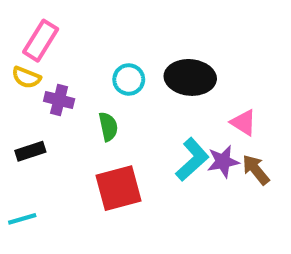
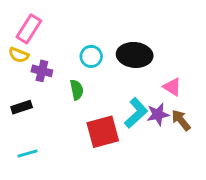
red square: (118, 188) -> (103, 132), moved
cyan line: (22, 219) -> (27, 153), moved

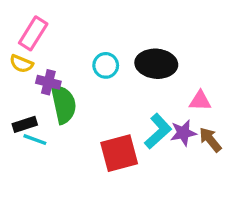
pink triangle: (172, 87) -> (200, 101), turned -30
green semicircle: (77, 90) -> (64, 104), moved, size x1.6
cyan line: (27, 153) -> (35, 140), moved, turned 36

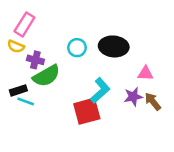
green semicircle: (64, 104) -> (46, 76), turned 72
cyan L-shape: (158, 131) -> (100, 90), moved

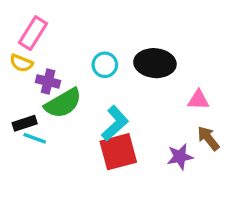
cyan L-shape: (100, 90) -> (115, 123), moved
purple star: (133, 97) -> (180, 157), moved

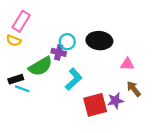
purple cross: (48, 81) -> (59, 52), moved
red square: (118, 152) -> (95, 105), moved

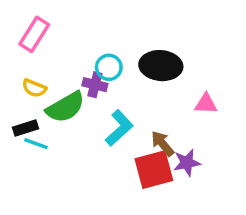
yellow semicircle: (14, 41) -> (34, 88), moved
brown arrow: (134, 89) -> (163, 144), moved

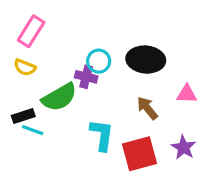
yellow semicircle: (34, 88) -> (25, 67), moved
cyan L-shape: (119, 128) -> (102, 135), moved, turned -40
brown arrow: (163, 144) -> (147, 108), moved
purple star: (187, 163) -> (183, 147), moved, turned -30

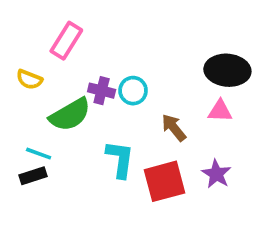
pink rectangle: (31, 31) -> (66, 41), moved
black ellipse: (146, 60) -> (227, 70), moved
cyan circle: (99, 61) -> (133, 91), moved
black rectangle: (23, 116) -> (33, 176), moved

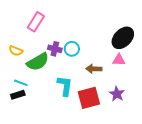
black ellipse: (227, 70) -> (123, 38), turned -50
yellow semicircle: (29, 79) -> (16, 51), moved
brown arrow: (174, 128) -> (94, 69), turned -49

